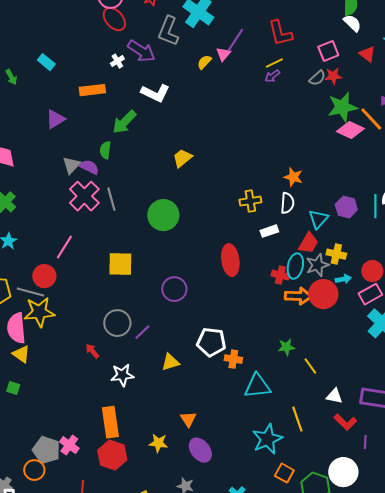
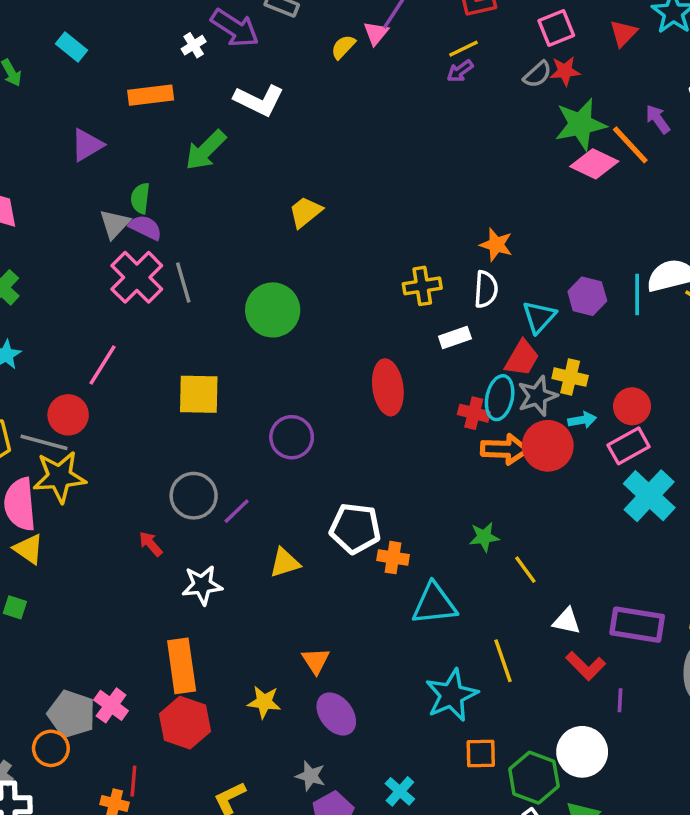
red triangle: (367, 54) -> (623, 33), turned 36
green semicircle: (105, 150) -> (140, 198), moved
orange square: (284, 473) -> (481, 754), turned -30

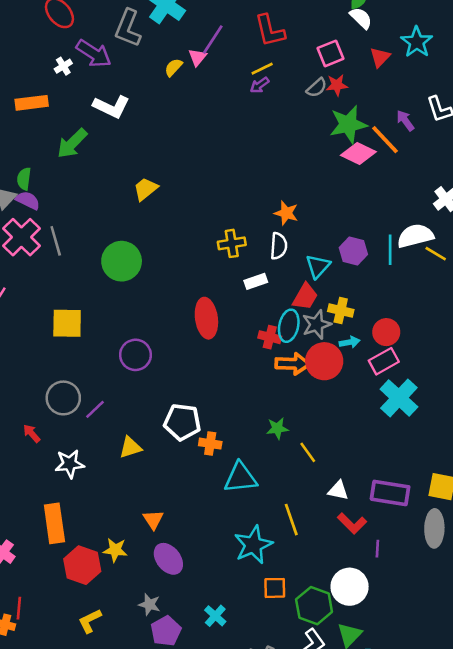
red hexagon: (185, 723) -> (82, 565), moved

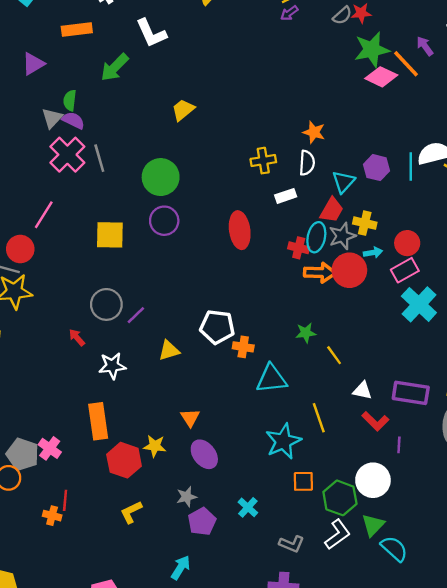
white L-shape: (111, 107) -> (151, 33), turned 40
purple circle: (135, 355) -> (164, 221), moved
gray star: (149, 604) -> (187, 497), turned -30

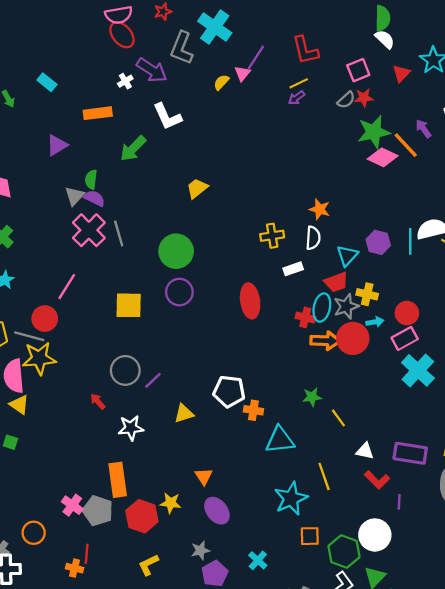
red trapezoid: (332, 210) -> (336, 282), turned 40
gray pentagon: (23, 454) -> (98, 511), moved

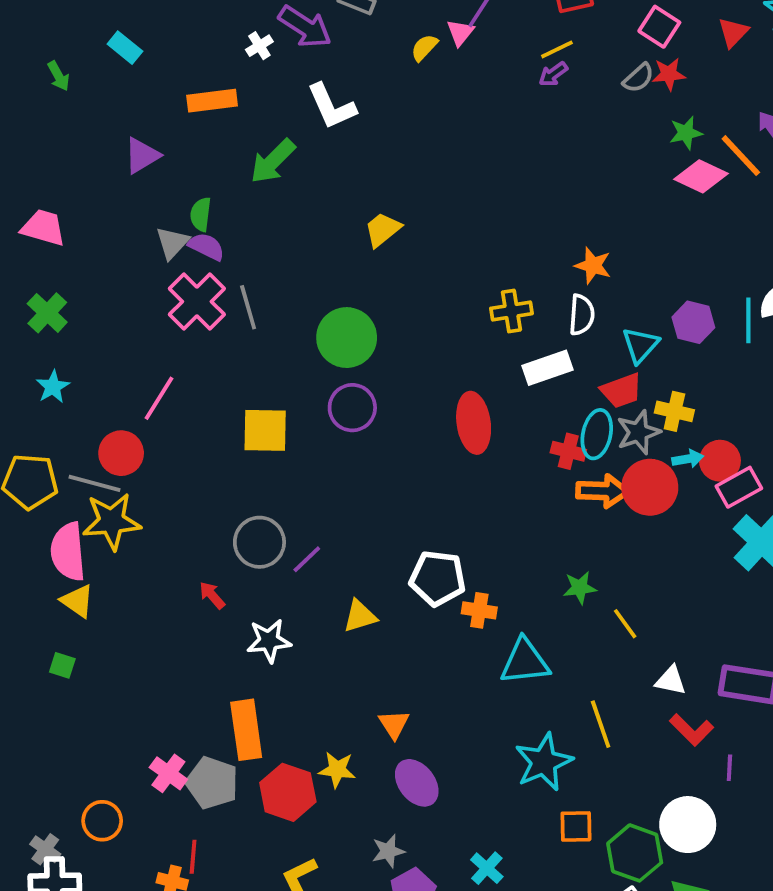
pink square: (358, 70) -> (659, 27), turned -35
green star: (374, 132) -> (686, 133), size x0.6
white rectangle: (293, 269) -> (547, 368), size x1.4
red circle: (407, 313) -> (720, 461), moved

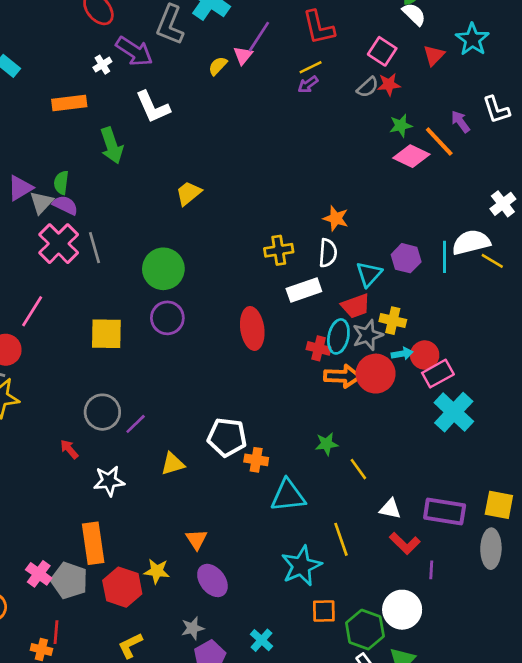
purple triangle: (142, 156) -> (20, 188), moved
green arrow: (273, 161) -> (112, 145), turned -64

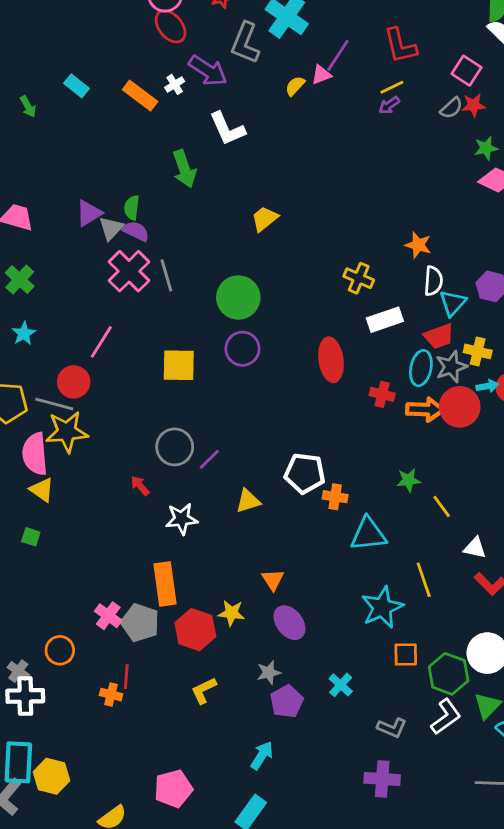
pink triangle: (243, 55) -> (321, 75), turned 30
orange rectangle: (69, 103) -> (140, 96), moved, turned 44
yellow cross: (279, 250) -> (359, 278), turned 32
white semicircle: (328, 253) -> (433, 281), moved
red cross: (319, 348) -> (382, 394), moved

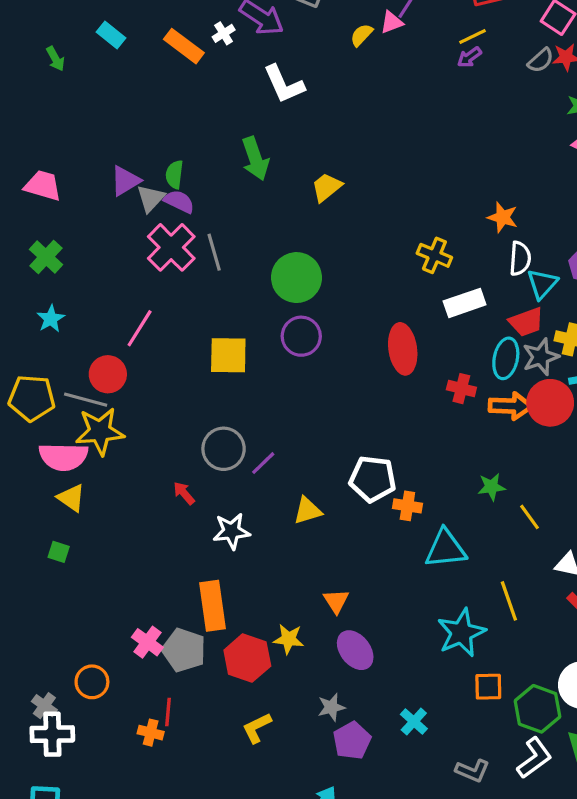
green arrow: (184, 169) -> (255, 159), moved
pink semicircle: (35, 454) -> (63, 457), turned -84

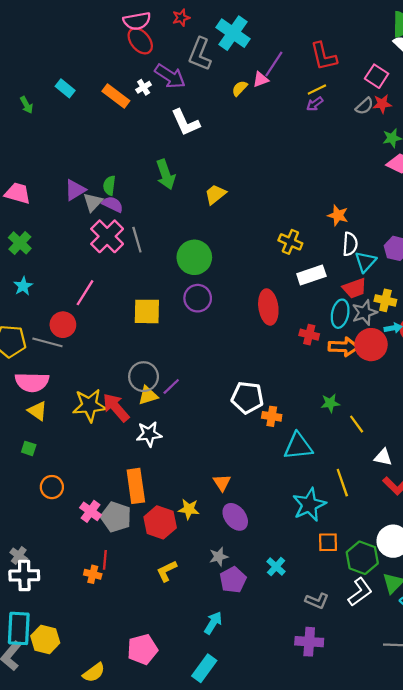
yellow star: (100, 431) -> (89, 405), moved
red arrow: (184, 493) -> (116, 408), size x1.8
yellow triangle: (308, 511) -> (148, 395), moved
orange circle: (92, 682) -> (52, 487), moved

